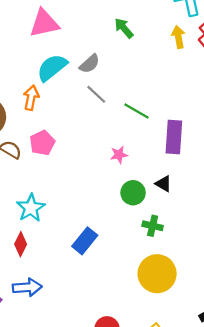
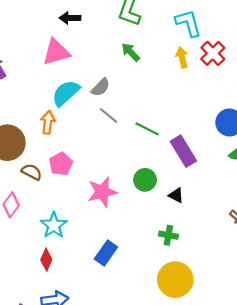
purple rectangle: (174, 137) -> (183, 151), turned -32
pink star: (119, 155) -> (102, 192), moved, size x1.8
green circle: (133, 193) -> (145, 180), moved

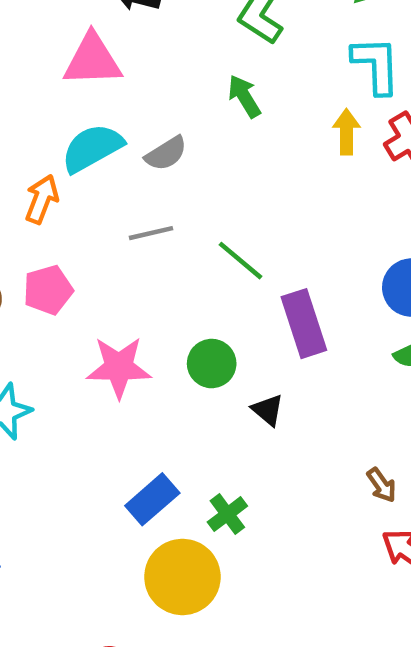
gray line: (109, 115) -> (151, 233), moved, turned -66
green cross: (168, 235) -> (227, 514), moved, turned 30
blue rectangle: (106, 253) -> (152, 499), moved
yellow circle: (175, 280) -> (182, 577), moved

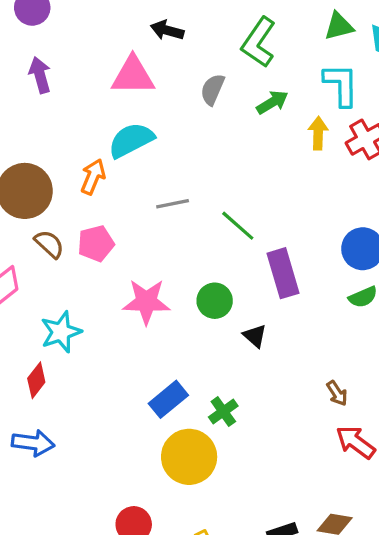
green arrow: (244, 96) -> (272, 102), moved, turned 88
gray semicircle: (166, 154) -> (213, 89), moved, turned 144

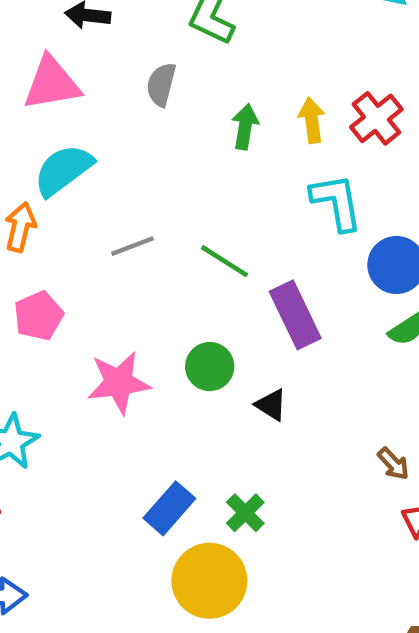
cyan L-shape: (341, 85) -> (337, 202), moved
green arrow: (272, 102) -> (245, 127), moved, turned -40

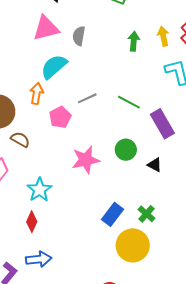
gray semicircle: (161, 84) -> (79, 36), moved
pink pentagon: (39, 316) -> (60, 117), moved

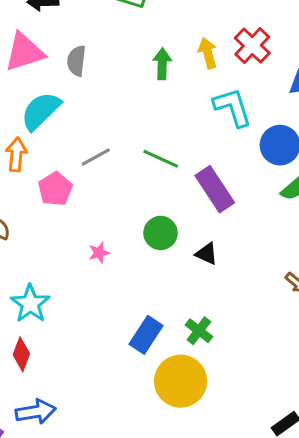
pink star: (86, 160) -> (99, 253), size x0.5

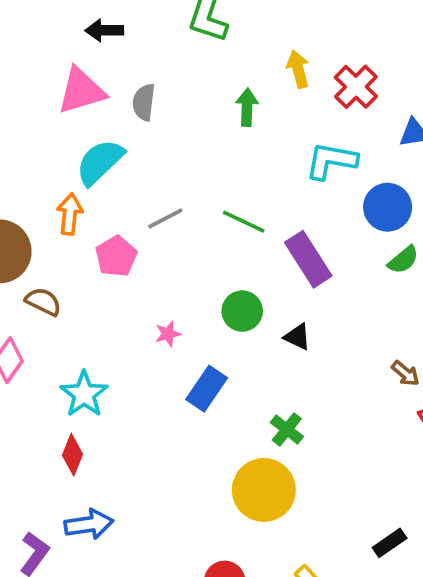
yellow arrow: (208, 53) -> (298, 69), moved
cyan L-shape: (233, 107) -> (331, 161), turned -63
blue rectangle: (146, 335) -> (207, 389), moved

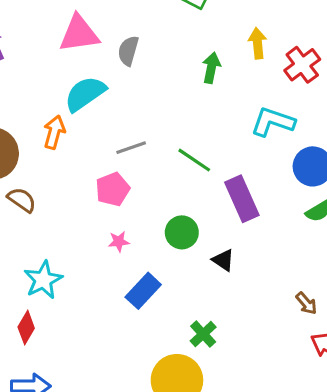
pink pentagon: (116, 256) -> (113, 189), moved

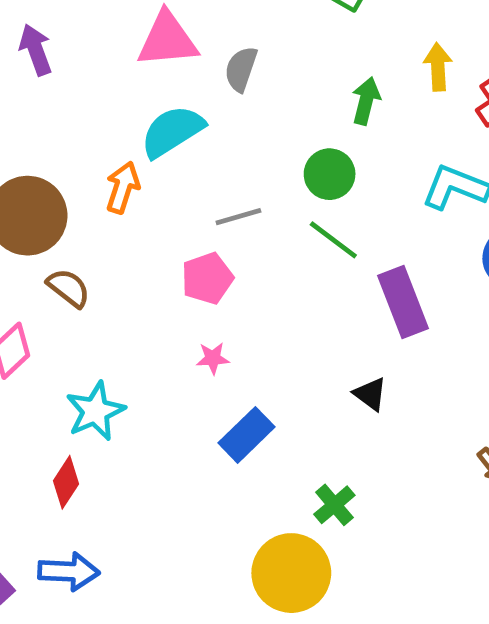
green circle: (182, 232) -> (330, 174), moved

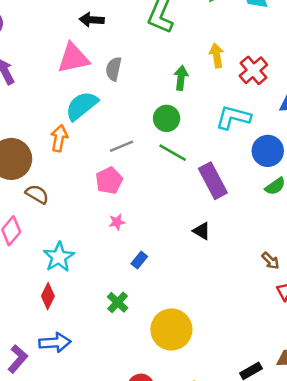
blue rectangle: (246, 435) -> (139, 260), size x0.6
green cross: (334, 505) -> (118, 302), moved

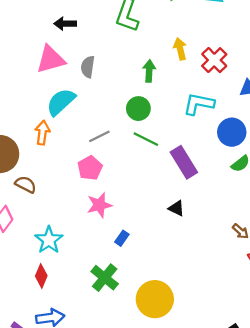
pink star: (117, 222) -> (99, 205), size x1.6
green cross: (118, 302) -> (105, 278), size x1.4

